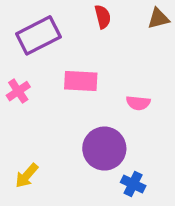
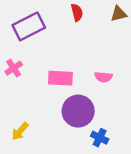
pink rectangle: (81, 81) -> (60, 78), moved

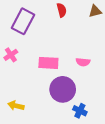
purple rectangle: (29, 26) -> (23, 21), turned -35
yellow arrow: (20, 131) -> (16, 106), turned 63

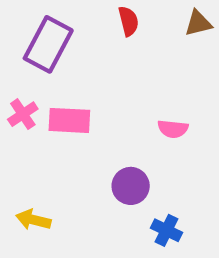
pink rectangle: (48, 63) -> (69, 120), moved
purple circle: (63, 89) -> (131, 186), size x0.7

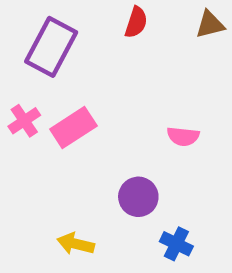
red semicircle: (128, 21) -> (136, 22), turned 32
pink rectangle: (69, 120) -> (73, 127), turned -36
yellow arrow: (33, 220) -> (76, 244), moved

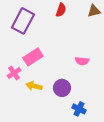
pink cross: (24, 121) -> (14, 73), moved
yellow arrow: (76, 244) -> (34, 86), moved

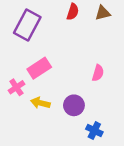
brown triangle: (94, 11) -> (103, 13), moved
pink semicircle: (82, 61) -> (98, 73), turned -80

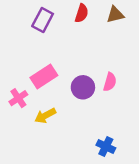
purple rectangle: (27, 25) -> (43, 20), moved, size x0.7
yellow arrow: (40, 103) -> (45, 116), turned -42
purple circle: (74, 105) -> (83, 87), moved

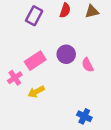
pink semicircle: (110, 82) -> (88, 65), turned 136
purple circle: (83, 87) -> (66, 54), moved

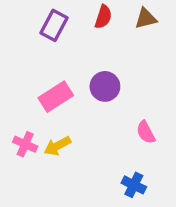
pink semicircle: (88, 65) -> (146, 132), moved
pink cross: (15, 78) -> (25, 144), moved, turned -32

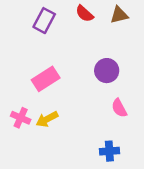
red semicircle: (103, 17) -> (84, 14), turned 114
purple circle: (105, 86) -> (107, 71), moved
blue cross: (134, 185) -> (109, 151), turned -30

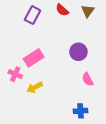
brown triangle: (119, 15) -> (88, 11), turned -40
pink cross: (21, 118) -> (15, 74), moved

